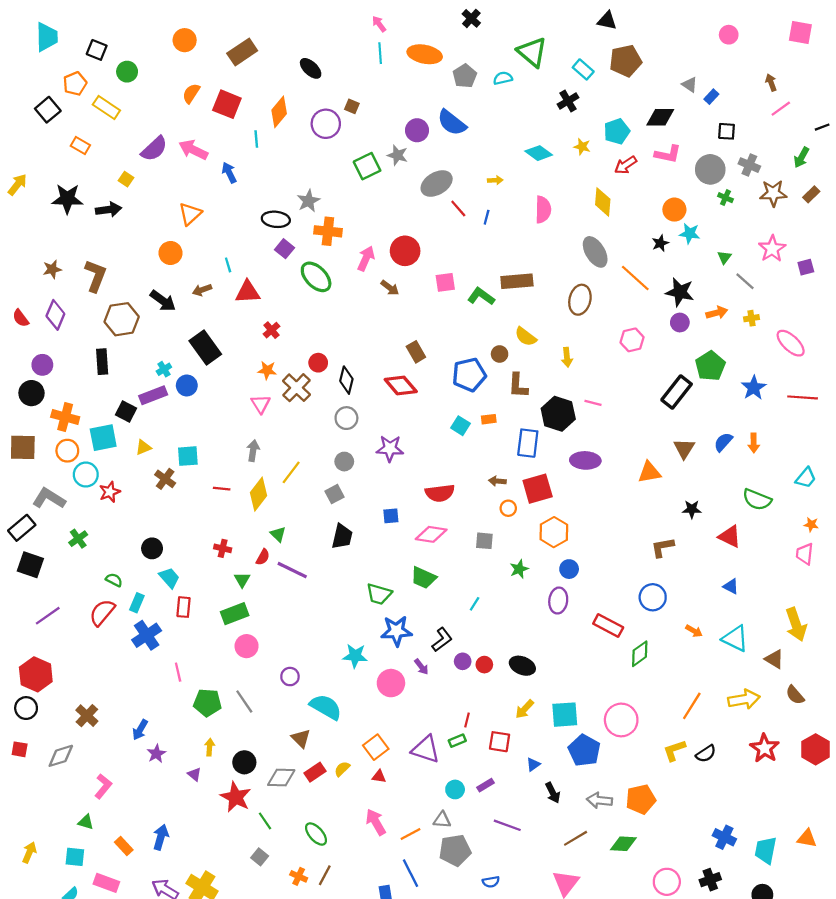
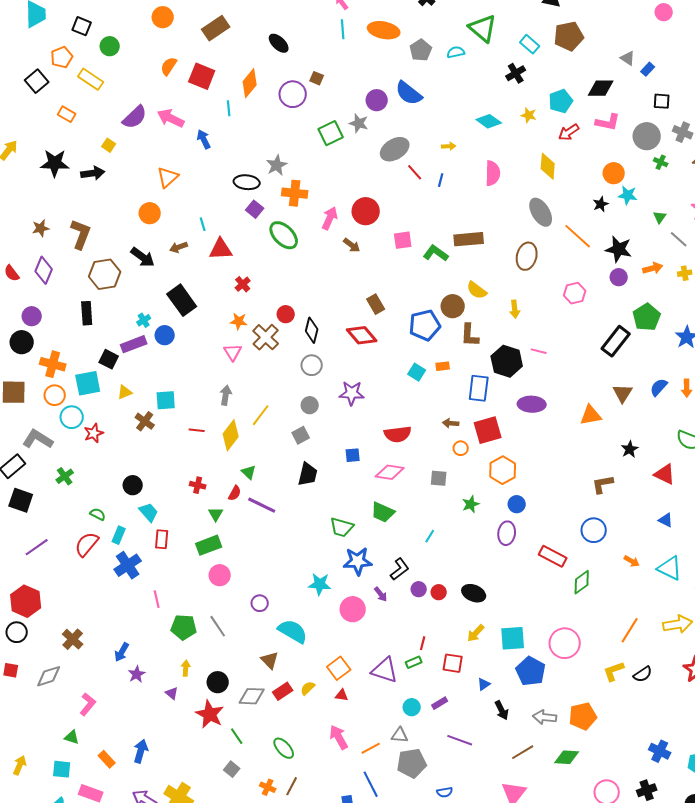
brown circle: (500, 354) -> (453, 306), size x1.5
black star: (692, 509) -> (630, 449), turned -30

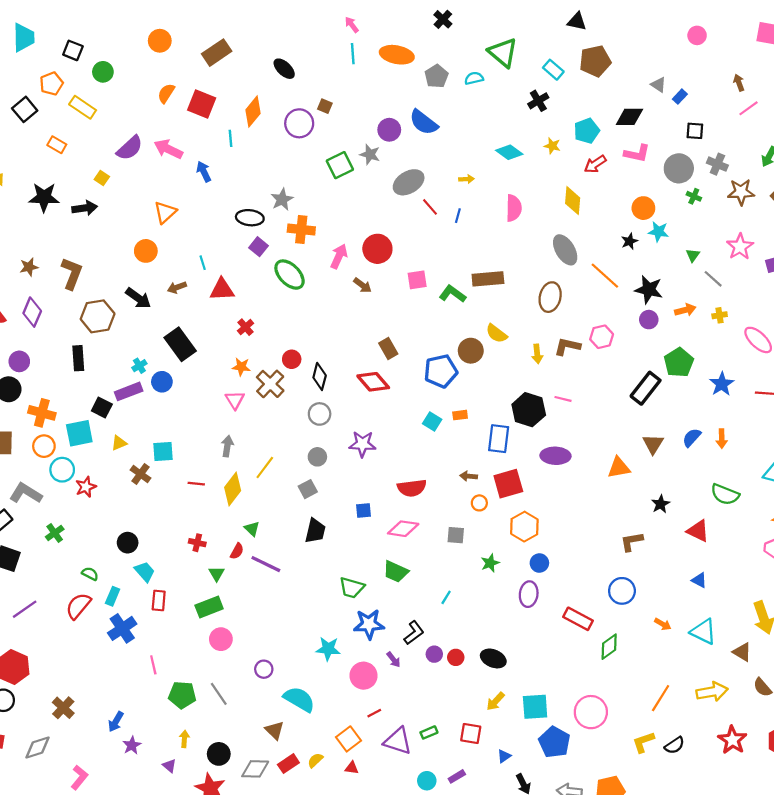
brown L-shape: (470, 335) -> (567, 346), moved, turned 100
red line: (423, 643) -> (374, 713), moved, turned 48

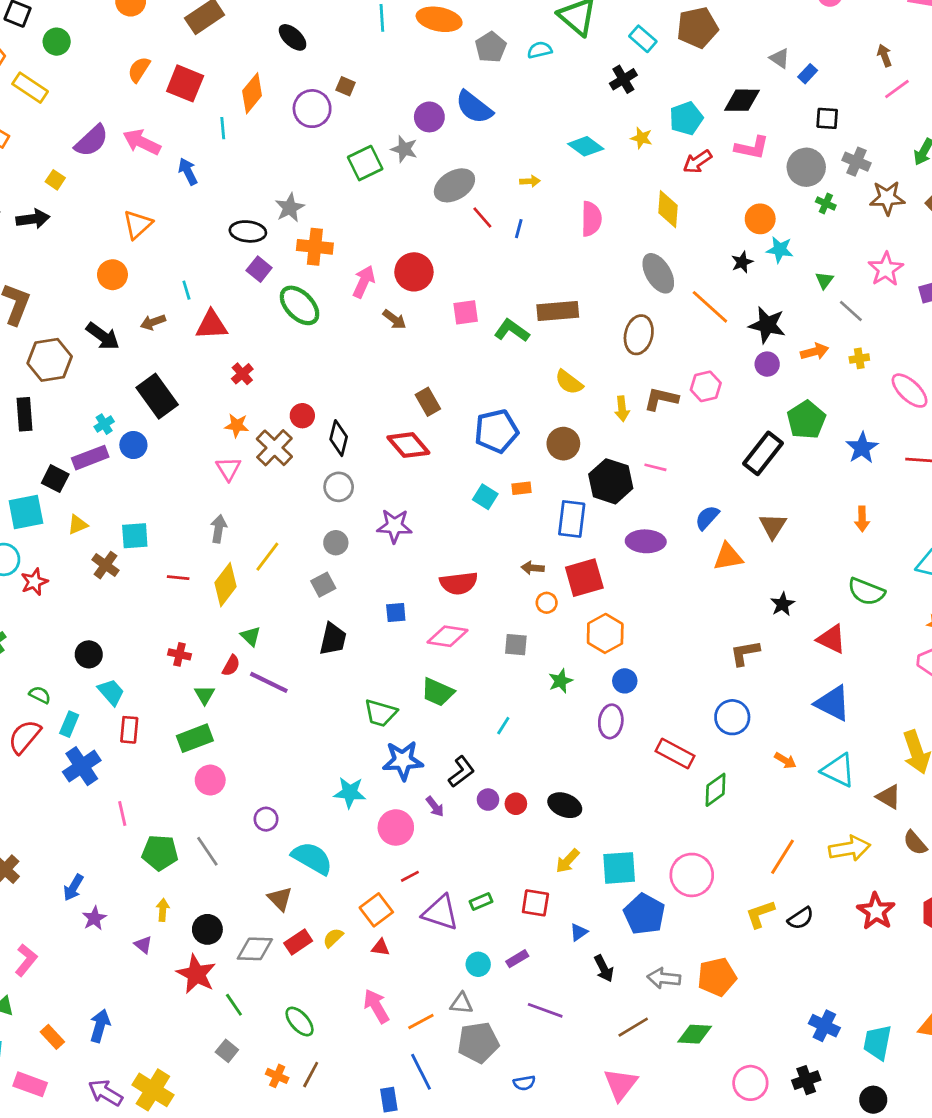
brown circle: (471, 351) -> (563, 444), moved
blue semicircle: (692, 438) -> (707, 518), moved
blue triangle: (699, 580) -> (833, 703), size x1.8

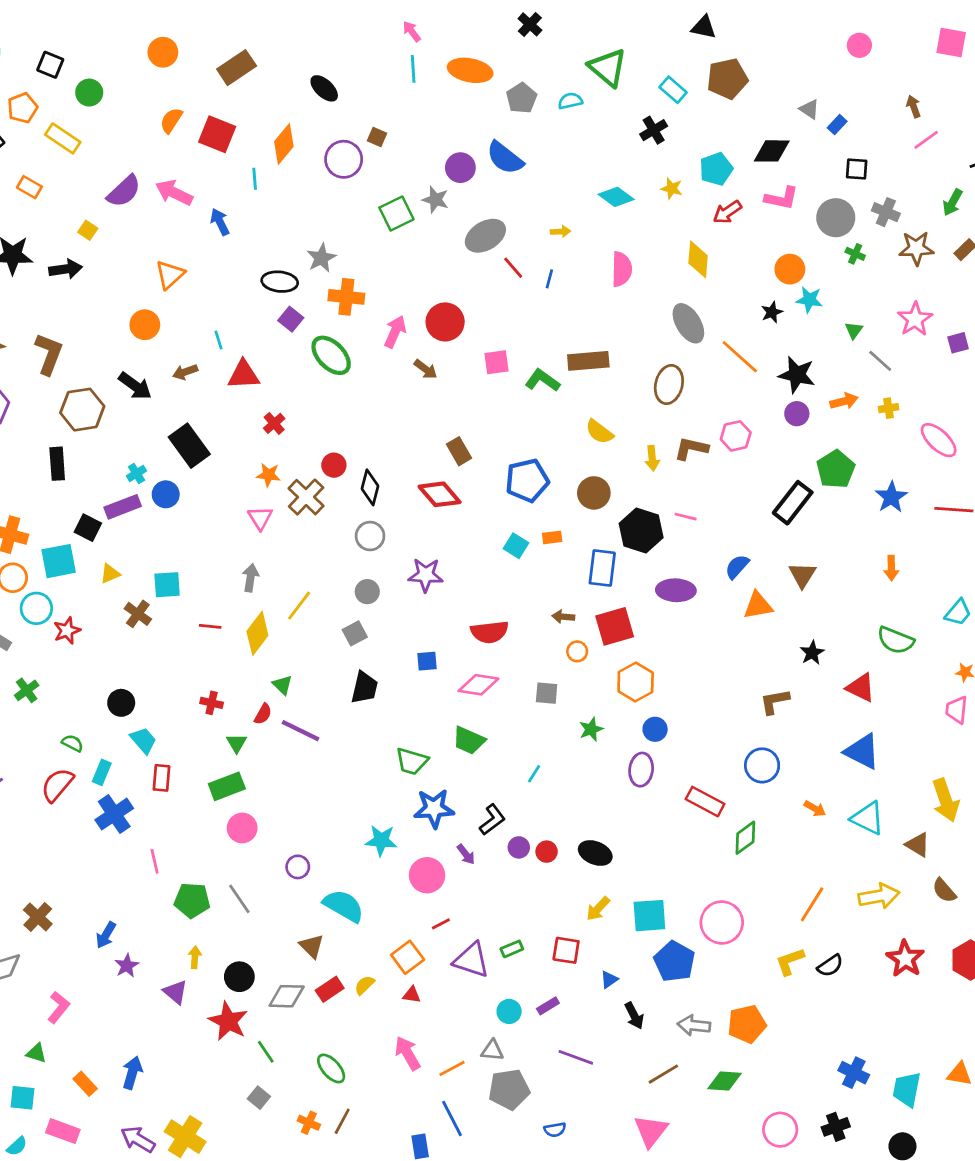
purple triangle: (143, 945) -> (175, 992), size x1.4

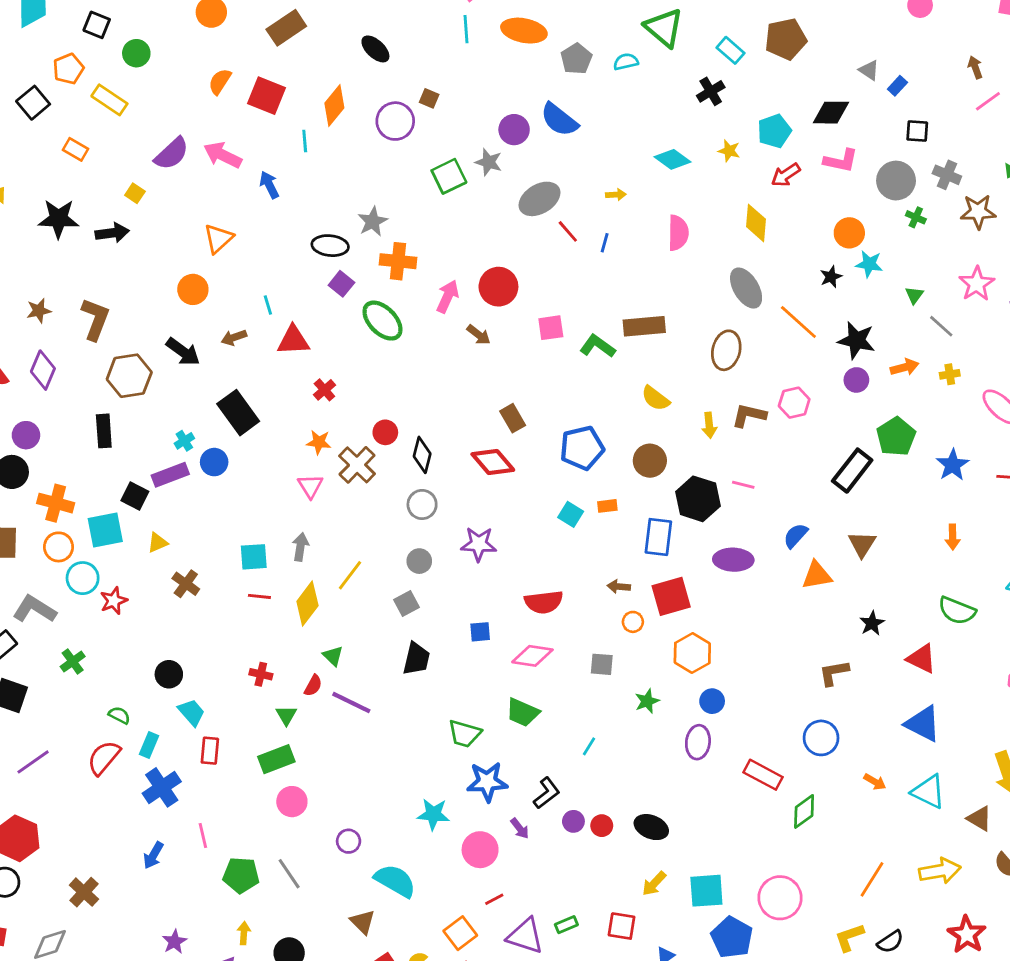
cyan square: (167, 585) -> (254, 557), moved
blue arrow: (106, 935) -> (153, 855), moved

